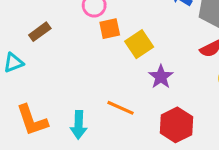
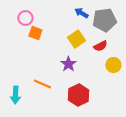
orange square: (110, 29) -> (35, 33), turned 32
yellow square: (139, 44) -> (76, 39), moved

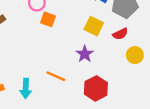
yellow square: (76, 39) -> (94, 26), turned -30

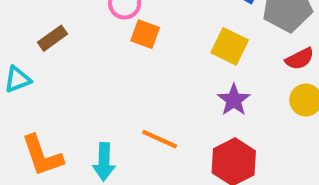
red semicircle: (120, 34) -> (300, 59), moved
purple star: (85, 54) -> (234, 100), moved

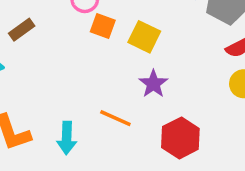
yellow square: (230, 46) -> (144, 37), moved
purple star: (234, 100) -> (153, 84), moved

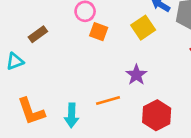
yellow square: (144, 37) -> (143, 28), moved, turned 30
orange line: (115, 118) -> (108, 100), turned -40

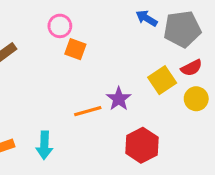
yellow square: (143, 28) -> (162, 80), moved
orange line: (108, 100) -> (88, 111), moved

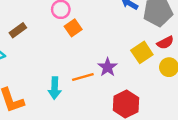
orange square: (75, 49) -> (73, 28), turned 35
cyan arrow: (44, 145) -> (55, 88), moved

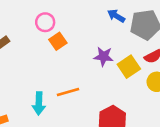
purple star: (108, 67) -> (103, 56), moved, turned -30

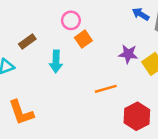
orange line: (68, 92) -> (106, 89), moved
cyan arrow: (39, 103) -> (56, 61), moved

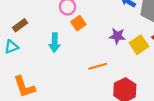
brown rectangle: (27, 42) -> (20, 25), moved

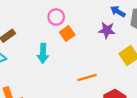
purple star: (117, 36) -> (107, 30), moved

